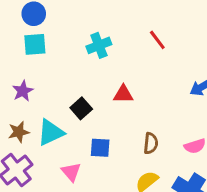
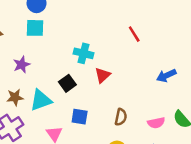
cyan cross: (99, 45) -> (84, 53), moved, turned 30
red triangle: (123, 94) -> (103, 75), turned -49

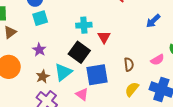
black square: (67, 83) -> (79, 52), size x1.5
blue square: (80, 117) -> (97, 75), size x1.6

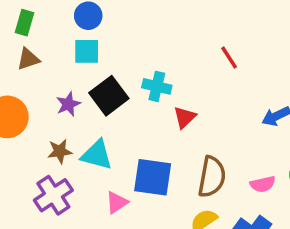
black square: (79, 52) -> (109, 96), moved
brown semicircle: (129, 64) -> (212, 177), size x1.6
cyan triangle: (63, 72) -> (97, 155), turned 36
pink triangle: (82, 94) -> (117, 203), turned 32

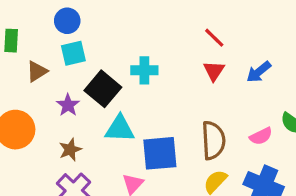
red line: (229, 57) -> (214, 38), moved
brown triangle: (28, 59) -> (37, 71), moved
red triangle: (185, 117) -> (214, 71), moved
cyan triangle: (97, 155) -> (120, 129), moved

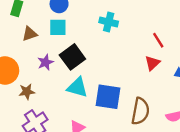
cyan cross: (144, 70) -> (109, 22), moved
brown star: (70, 150) -> (27, 92), moved
blue square: (160, 153) -> (108, 97), moved

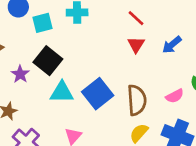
cyan square: (58, 27) -> (42, 23), moved
blue square: (108, 97) -> (98, 94), turned -32

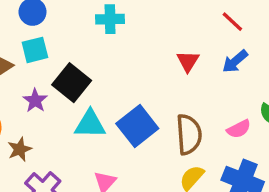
red line: (136, 18) -> (232, 22), moved
cyan square: (42, 23) -> (35, 50), moved

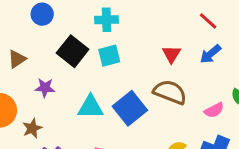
cyan square: (35, 50) -> (109, 56), moved
black square: (72, 83) -> (73, 51), moved
purple star: (35, 101) -> (45, 88), turned -30
brown semicircle: (189, 134) -> (170, 92), moved, turned -64

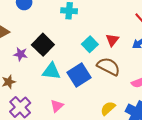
black square: (73, 51) -> (43, 45), moved
cyan square: (109, 56) -> (90, 44), moved, turned -35

